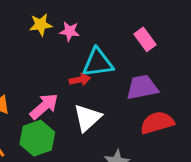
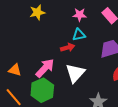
pink star: (70, 31) -> (80, 15), moved
cyan triangle: (98, 63) -> (79, 35), size x0.6

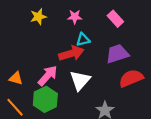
pink star: (80, 15) -> (75, 17), moved
red arrow: (68, 48) -> (71, 53), size x1.6

